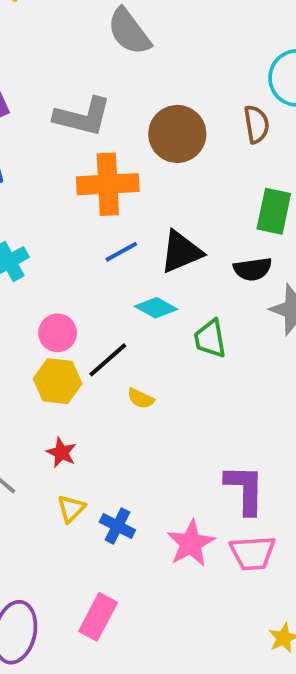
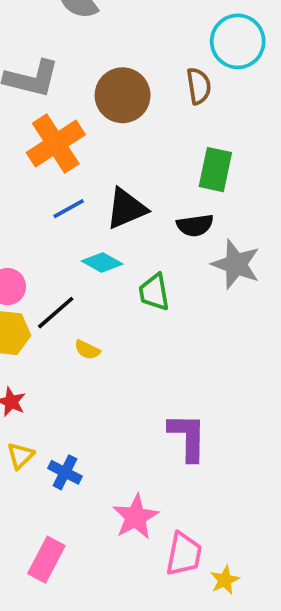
orange cross: (108, 184) -> (56, 144), turned -30
pink star: (191, 543) -> (136, 517), moved
pink trapezoid: (253, 553) -> (184, 554), moved, turned -75

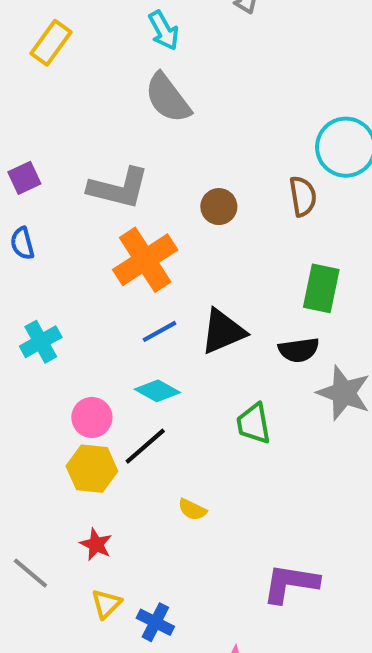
brown circle: (123, 95) -> (219, 207), size x0.6
cyan diamond: (102, 262) -> (157, 391), moved
yellow semicircle: (87, 350) -> (192, 510), moved
purple L-shape: (188, 437) -> (291, 583), turned -82

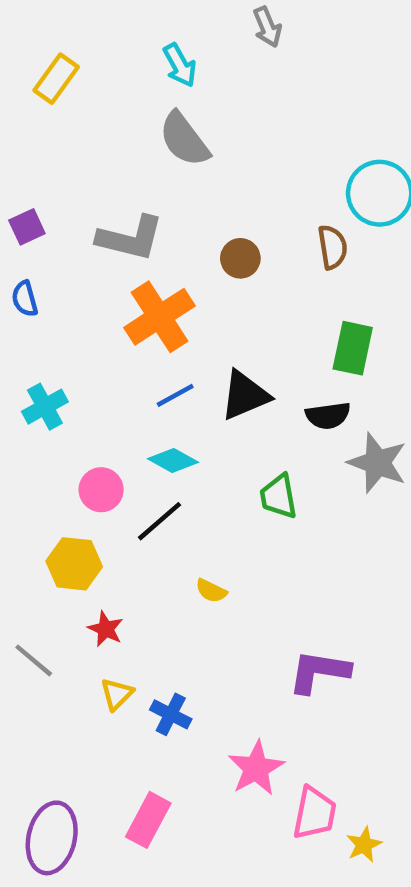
yellow hexagon: (92, 469) -> (74, 564), moved

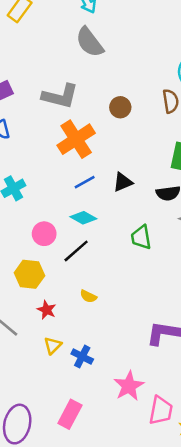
black triangle: (245, 395) -> (123, 182), size x0.7
yellow semicircle: (211, 591) -> (88, 296), moved

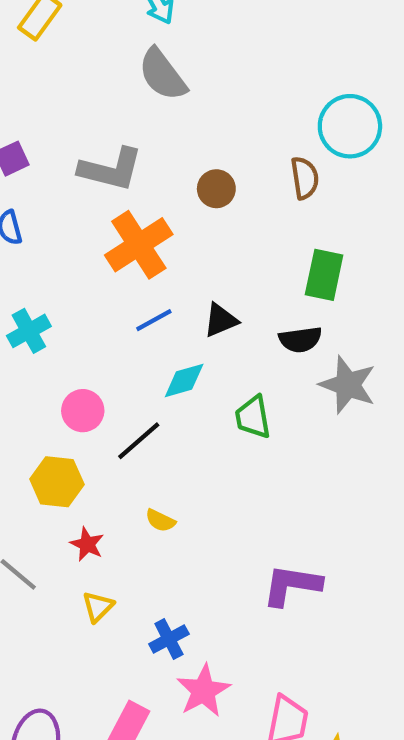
cyan diamond: (83, 218) -> (184, 380), moved, turned -45
blue cross: (82, 357) -> (169, 639), moved, turned 35
pink star: (129, 386) -> (203, 691), moved

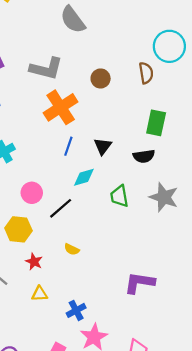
blue line: (154, 320) -> (68, 146), turned -42
black triangle: (221, 320) -> (103, 146), turned -30
gray star: (348, 385) -> (164, 197), moved
yellow triangle: (98, 607) -> (40, 294), turned 42

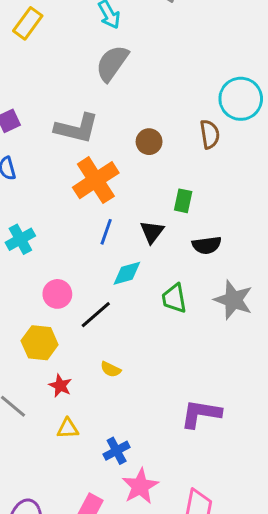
gray semicircle: (73, 20) -> (112, 63), turned 72
green rectangle: (156, 123) -> (183, 201), moved, size x0.7

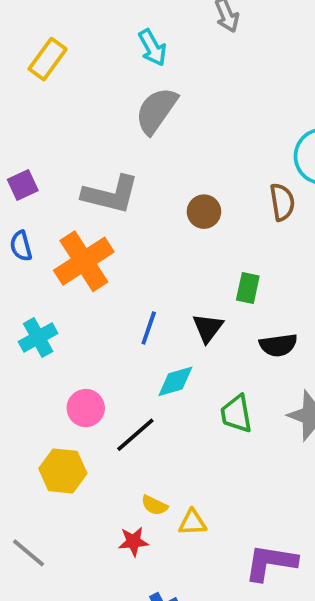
orange cross: (96, 180) -> (84, 261), moved
red star: (60, 386) -> (133, 542), moved, turned -30
yellow triangle: (68, 429) -> (193, 522), moved

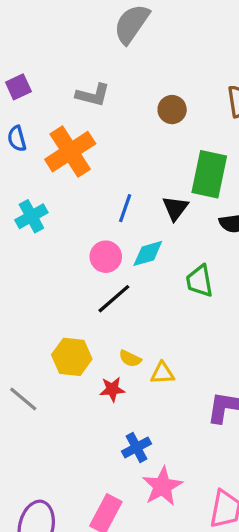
gray L-shape: (111, 194) -> (93, 95), size x0.7
green rectangle: (248, 288) -> (209, 174), size x1.8
pink circle: (86, 408) -> (106, 257), moved
yellow hexagon: (63, 471) -> (72, 357), moved

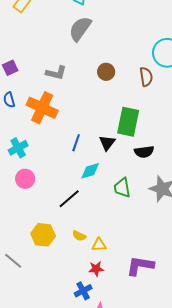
brown circle: (172, 110) -> (106, 72), moved
orange cross: (70, 152) -> (42, 108), turned -32
pink circle: (106, 257) -> (25, 179), moved
red star: (112, 389) -> (96, 269), moved

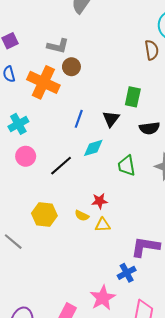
brown circle: (106, 72) -> (71, 67), moved
green rectangle: (128, 122) -> (133, 97), size x0.7
black line: (69, 199) -> (61, 166), moved
red star: (96, 269) -> (100, 201), moved
blue cross: (83, 291) -> (127, 273), moved

